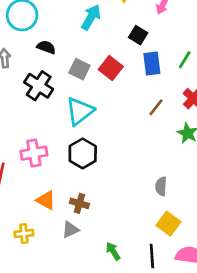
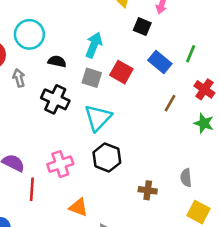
cyan arrow: (91, 17) -> (94, 45), moved
black square: (138, 35) -> (142, 27), moved
blue rectangle: (152, 64) -> (160, 62), turned -35
brown cross: (79, 203) -> (148, 190), moved

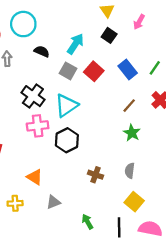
black square: (142, 27) -> (109, 35), moved
black cross: (55, 99) -> (33, 96), moved
green star: (204, 123) -> (132, 133), moved
pink cross: (60, 164) -> (38, 126), moved

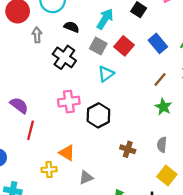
black cross: (33, 96) -> (64, 57), moved
cyan triangle: (66, 105) -> (106, 74), moved, size x0.7
yellow cross: (15, 203) -> (49, 170), moved

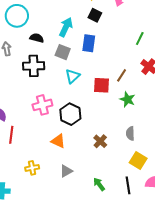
blue rectangle: (158, 43) -> (89, 43), moved, turned 54
red square: (124, 46) -> (102, 85), moved, turned -30
black cross: (64, 57) -> (34, 66), turned -30
brown cross: (128, 149) -> (100, 141), turned 32
orange triangle: (67, 153) -> (58, 141), moved

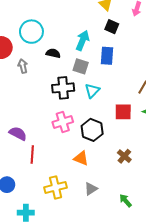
black cross: (34, 66) -> (63, 88), moved
red square: (102, 85) -> (123, 112), moved
yellow cross: (32, 168) -> (56, 187), size x1.5

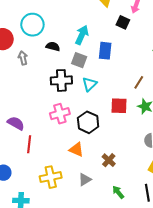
black square: (112, 27) -> (123, 22), moved
brown cross: (124, 156) -> (109, 160), moved

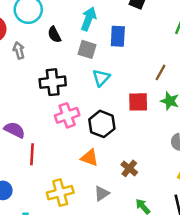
black semicircle: (53, 46) -> (54, 35), turned -128
black cross: (61, 80) -> (53, 82), moved

